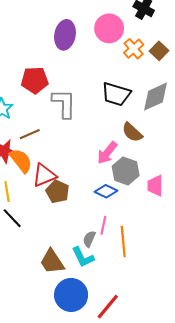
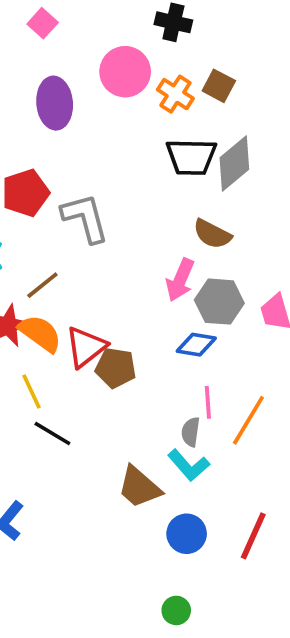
black trapezoid: (116, 94) -> (191, 157), moved
orange line: (123, 242) -> (248, 420), turned 52
blue circle: (71, 295) -> (187, 534), size x0.7

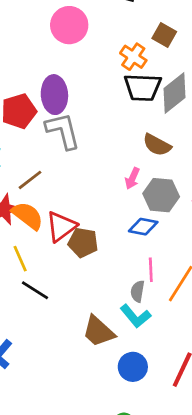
pink circle: (125, 72) -> (69, 25), moved
orange cross: (175, 94) -> (133, 57), moved
purple ellipse: (55, 103) -> (54, 95), moved
pink arrow: (180, 280) -> (132, 178), size x0.7

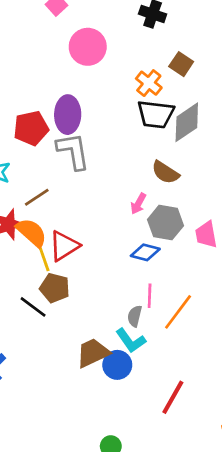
brown pentagon: (83, 243) -> (55, 288), moved
yellow line: (20, 259) -> (44, 258), moved
brown trapezoid: (98, 331) -> (93, 353), turned 108
blue circle: (133, 367) -> (117, 365), moved

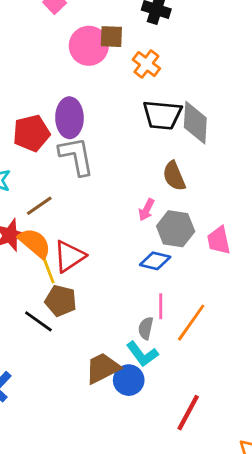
brown square: (181, 64) -> (111, 37), moved, turned -30
orange cross: (149, 83) -> (146, 64), moved
gray diamond: (187, 122) -> (195, 123), turned -51
brown semicircle: (165, 172) -> (174, 176), turned 36

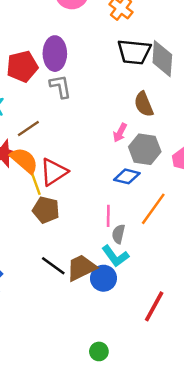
gray L-shape: (76, 156) -> (60, 86), size x0.7
pink line: (161, 306) -> (108, 216), moved
black line: (38, 321) -> (53, 266), moved
orange line: (191, 323) -> (153, 209), moved

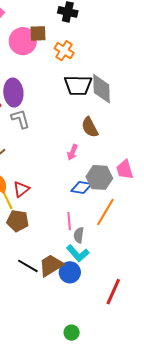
gray hexagon: (145, 149) -> (99, 177), moved
red triangle: (54, 172) -> (21, 189), size x0.7

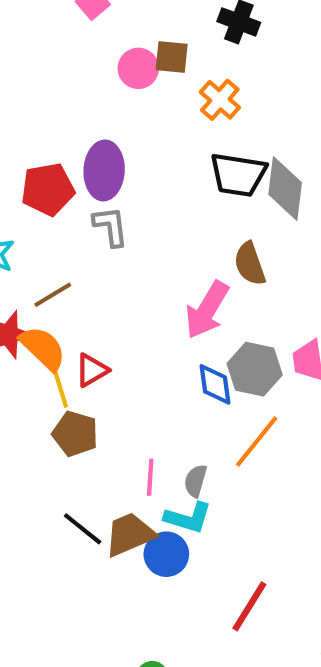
pink circle: (23, 41) -> (138, 68), size x0.7
pink arrow: (72, 152) -> (207, 310), size x1.8
blue diamond: (81, 188) -> (215, 384), turned 65
pink line: (69, 221) -> (150, 477), moved
cyan L-shape: (78, 253) -> (188, 518), turned -40

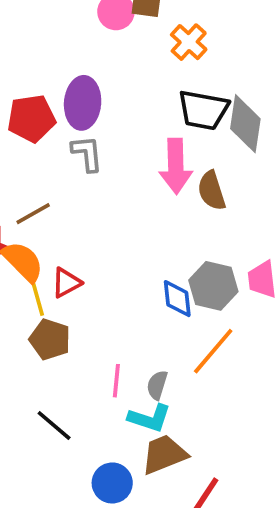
pink arrow: (207, 310) -> (176, 166), moved, turned -34
brown trapezoid: (130, 534) -> (164, 454), moved
blue circle: (166, 554) -> (112, 483), moved

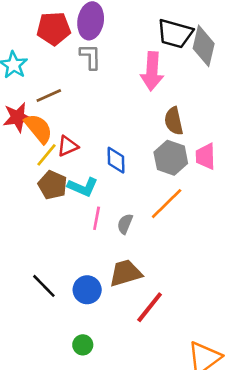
brown semicircle: (212, 191) -> (174, 121), moved
yellow line: (37, 298) -> (46, 155), turned 50
blue diamond: (177, 299) -> (116, 160), moved
cyan L-shape: (150, 418) -> (83, 187), moved
black line: (54, 425) -> (44, 286), moved

